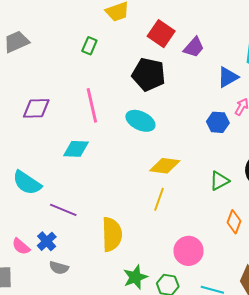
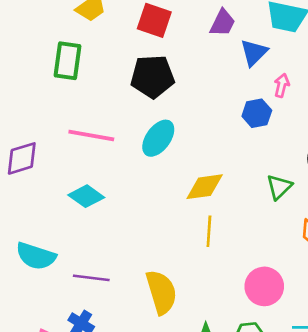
green rectangle: (89, 46) -> (67, 61), size x1.6
purple trapezoid: (194, 47) -> (223, 23), moved
pink line: (92, 105) -> (91, 135), turned -52
cyan ellipse: (140, 121) -> (158, 138), turned -64
cyan diamond: (76, 149) -> (86, 196), turned 48

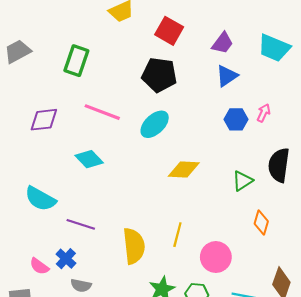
blue triangle: (254, 53) -> (227, 76), moved
green rectangle: (67, 61) -> (76, 61), moved
pink arrow: (282, 85) -> (264, 113), moved
yellow line: (209, 231) -> (177, 235), moved

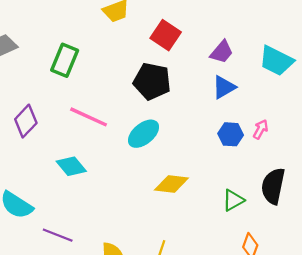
purple diamond: (44, 120) -> (26, 121), turned -44

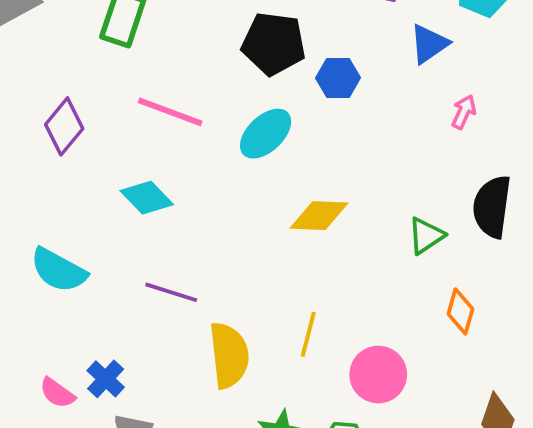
blue triangle: (224, 87) -> (429, 44), moved
blue hexagon: (231, 134) -> (338, 78), moved
purple line: (58, 235) -> (171, 292), moved

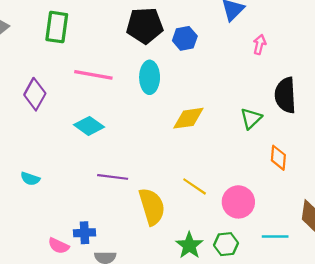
cyan ellipse: (266, 134) -> (150, 77), turned -36
cyan semicircle: (59, 270) -> (30, 179), moved, size x0.6
yellow line: (308, 334) -> (195, 186), turned -60
blue cross: (106, 379) -> (85, 233), turned -35

